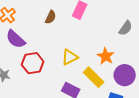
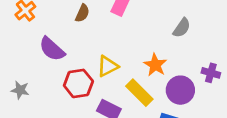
purple semicircle: (16, 39) -> (52, 49), moved
red hexagon: (33, 63) -> (78, 83), moved

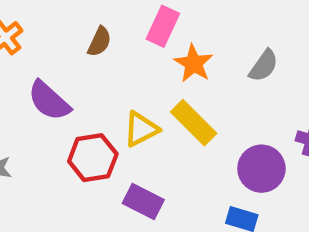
orange star: (155, 65) -> (194, 64), moved
yellow rectangle: (139, 93) -> (194, 123), moved

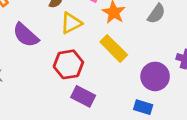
yellow triangle: (141, 129) -> (71, 23), moved
red hexagon: (93, 158) -> (68, 64), moved

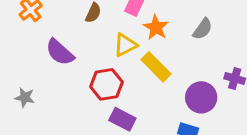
yellow triangle: (71, 23) -> (125, 45), moved

